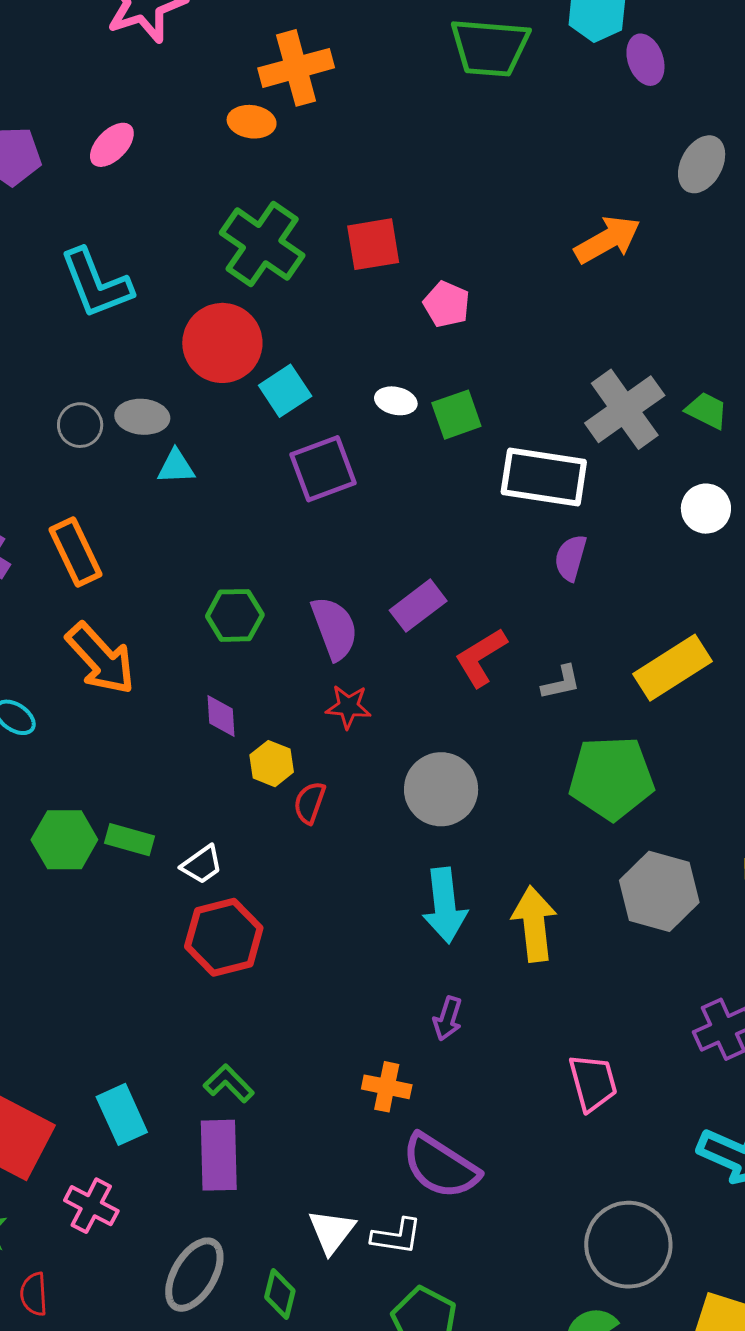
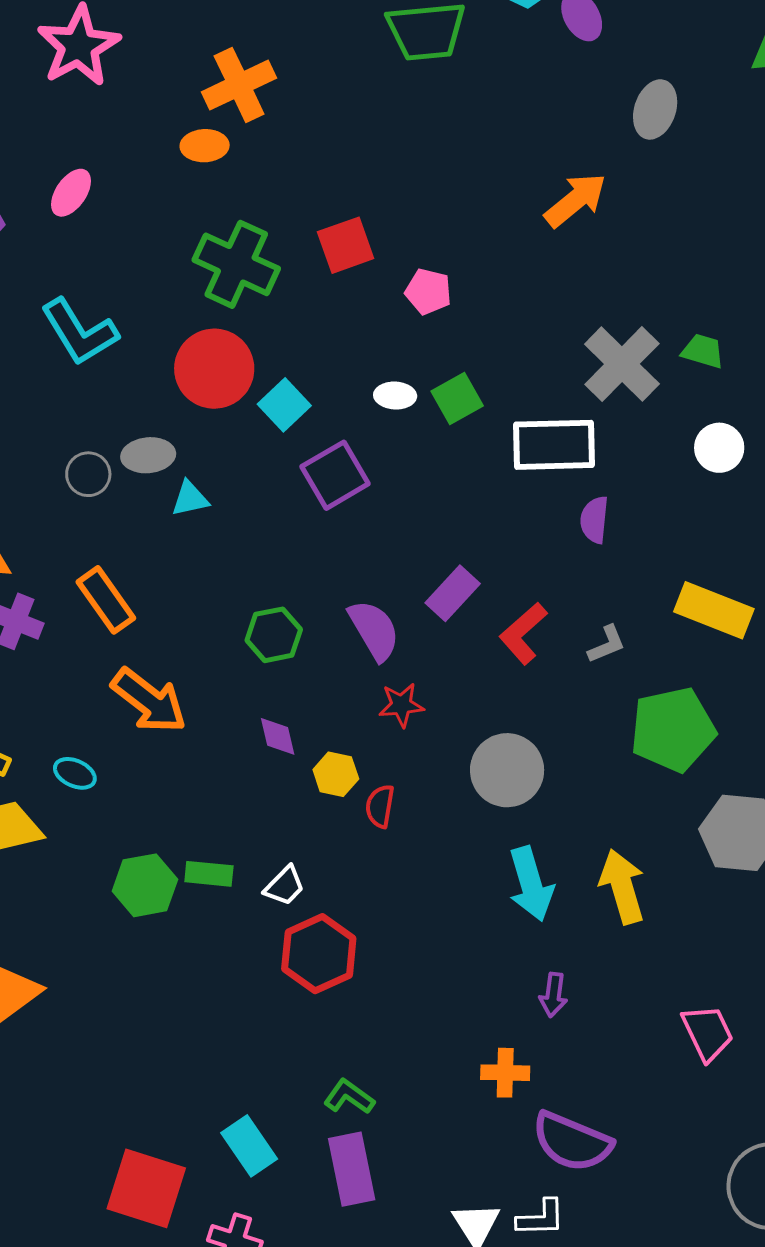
yellow rectangle: (673, 668) -> (714, 610), turned 64

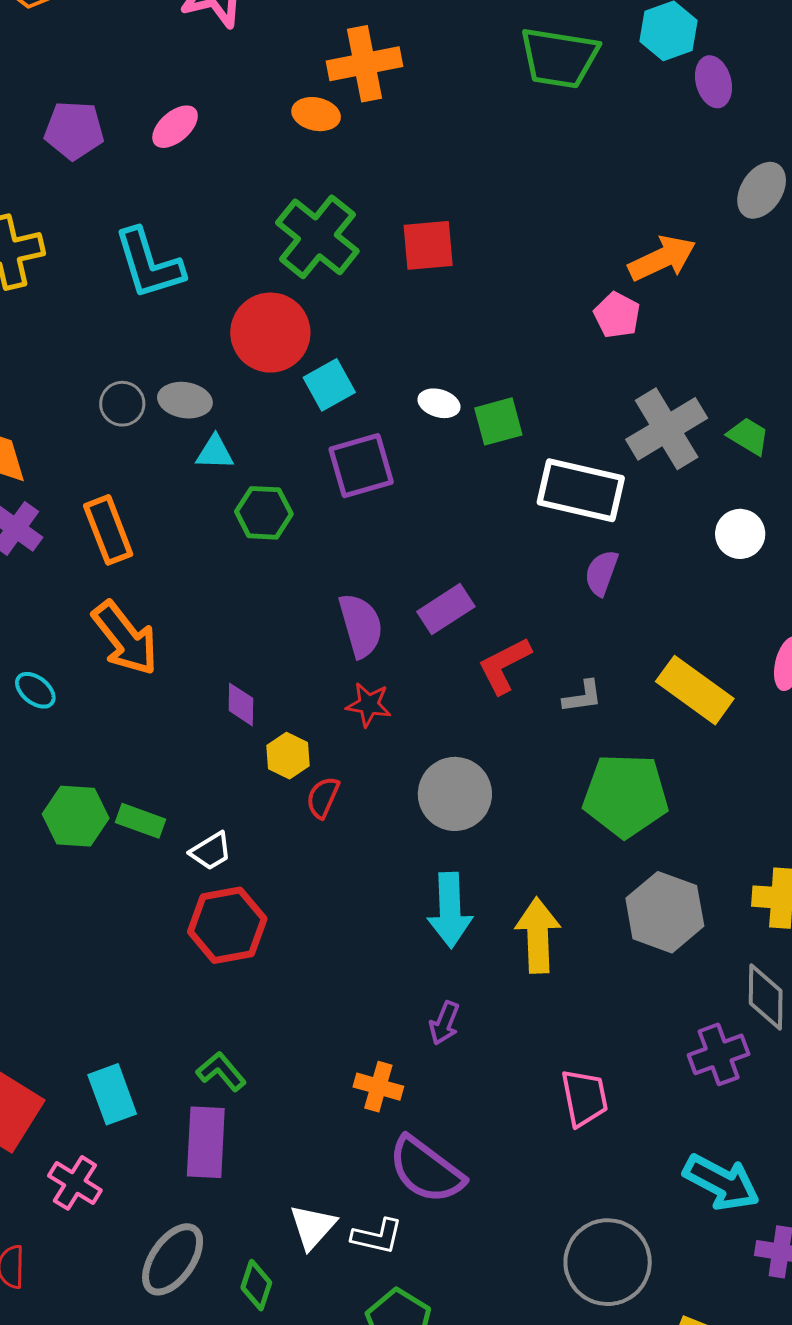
pink pentagon: (428, 292) -> (617, 315), moved
green hexagon: (274, 635) -> (264, 513), moved

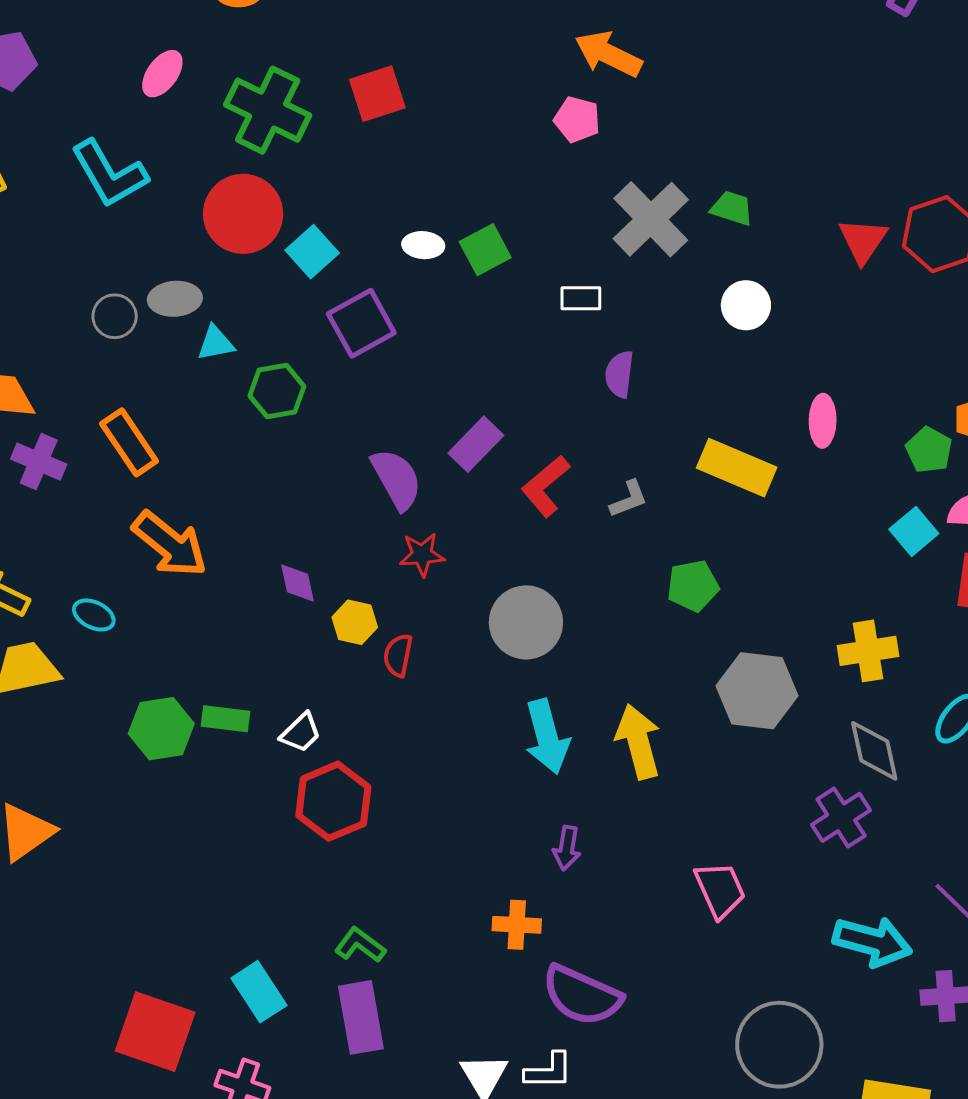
pink ellipse: (175, 127) -> (162, 74), moved
orange arrow: (662, 258) -> (608, 54), turned -116
white rectangle: (581, 490) -> (581, 298), size x0.5
green pentagon: (626, 796) -> (693, 586), size x0.6

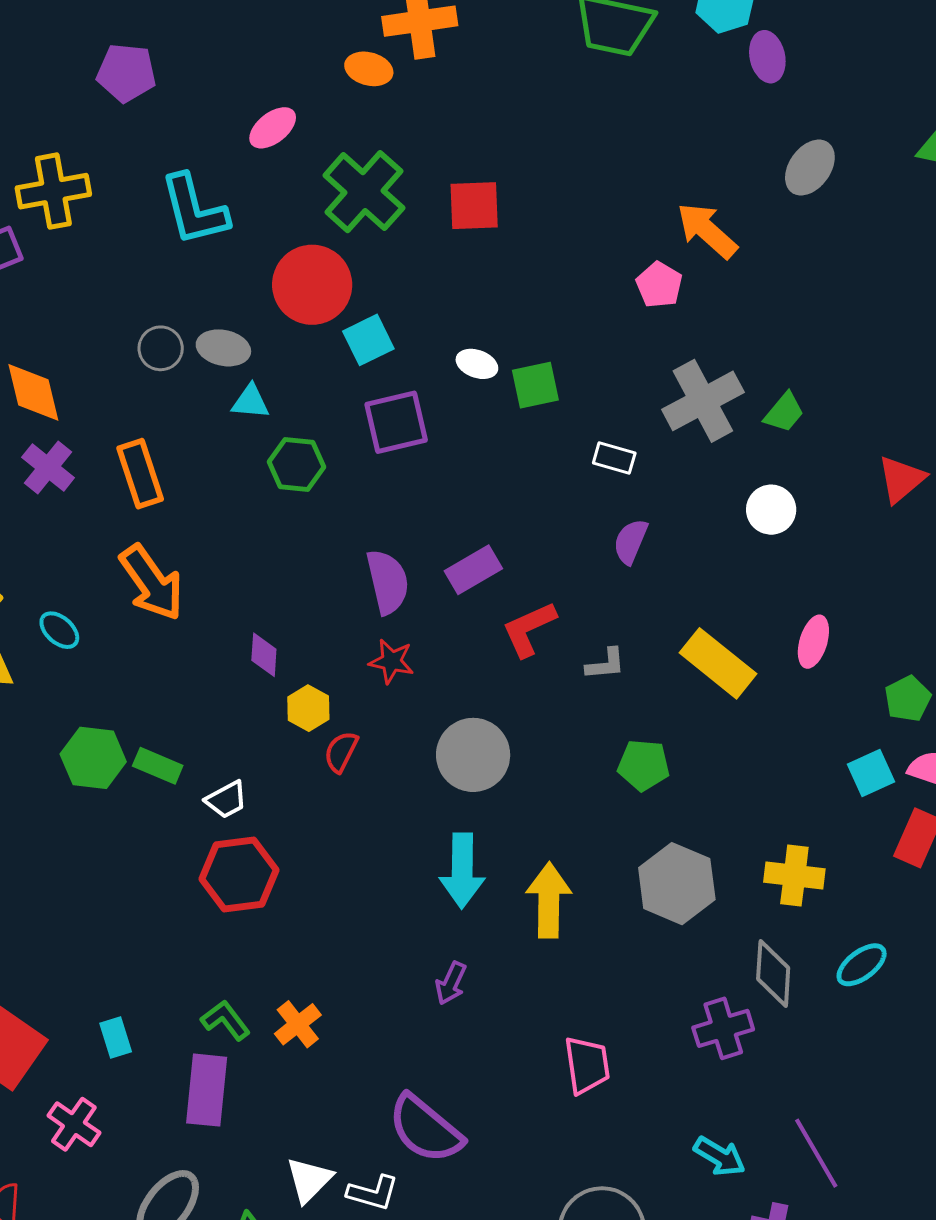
green trapezoid: (732, 208) -> (784, 412), turned 96
orange cross: (517, 925) -> (298, 1024), moved, turned 33
cyan arrow: (872, 942) -> (720, 1156), size x0.7
cyan rectangle: (259, 992) -> (116, 1038), size x0.7

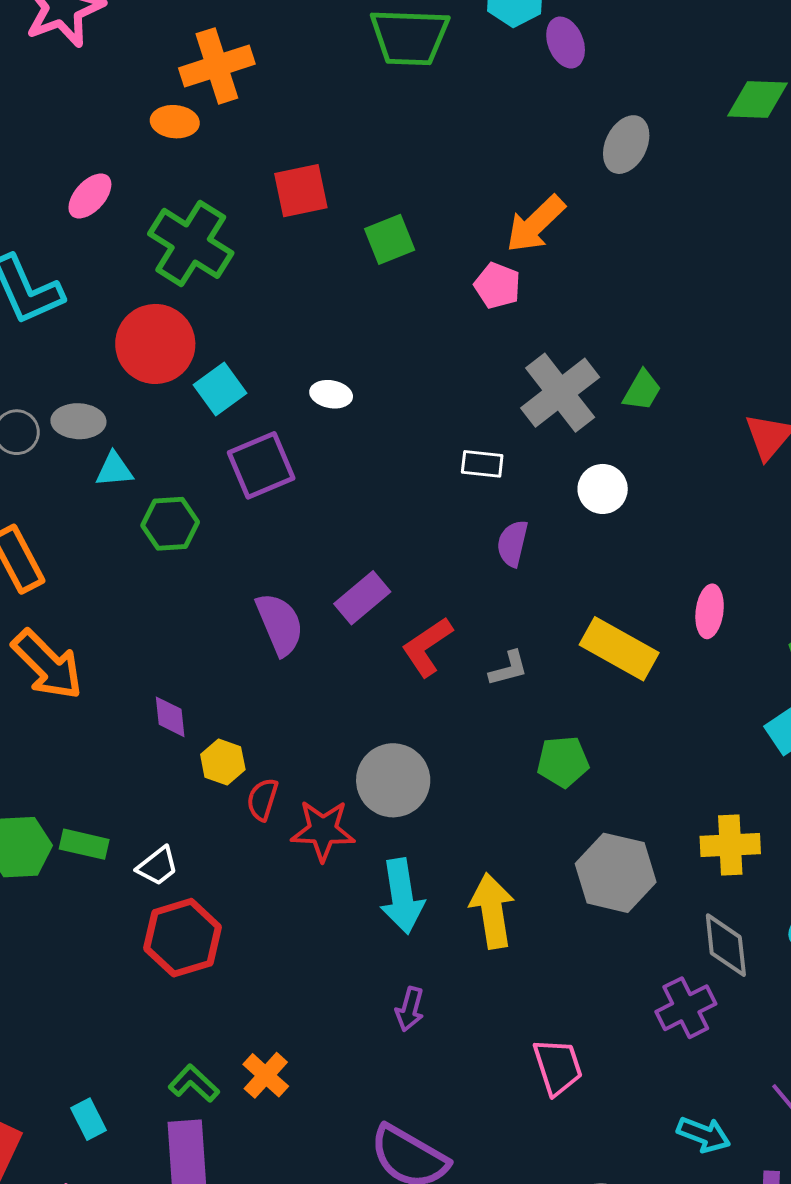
red square: (474, 206) -> (301, 191), moved
orange arrow: (707, 231) -> (535, 224), turned -76
green square: (535, 385) -> (390, 239), moved
white circle: (771, 510) -> (603, 489), moved
red star: (391, 661) -> (323, 830), moved, size x1.4

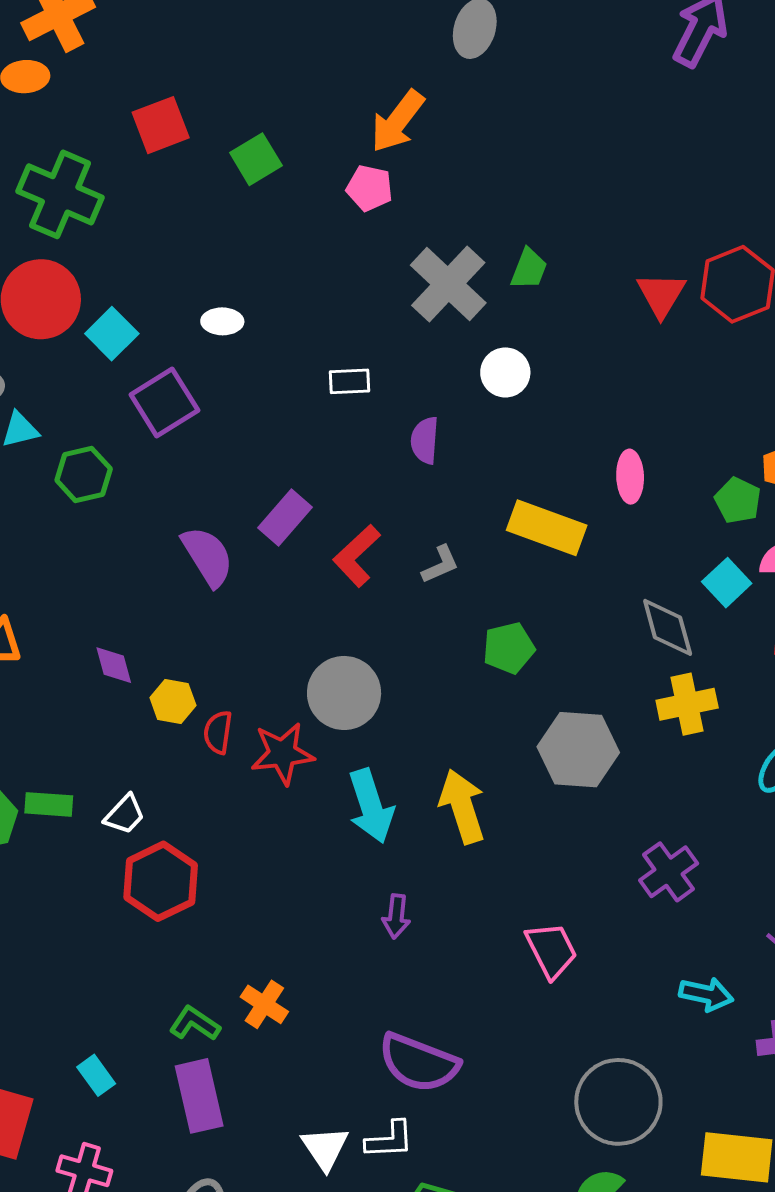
white rectangle: (482, 464) -> (350, 381), moved
gray diamond: (726, 945) -> (668, 627), moved

